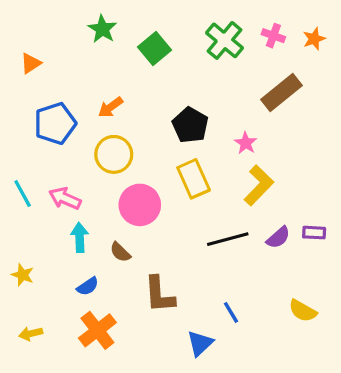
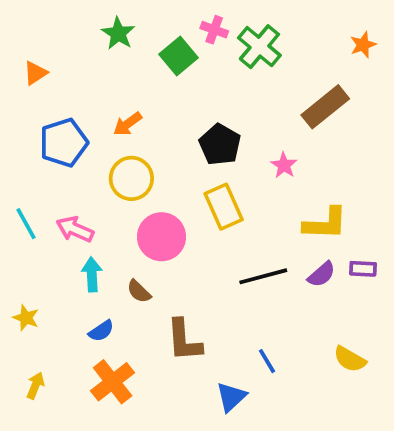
pink cross: (273, 36) -> (214, 30), moved
yellow L-shape: (259, 185) -> (325, 224), moved, turned 48
yellow arrow: (31, 334) -> (35, 386), turned 125

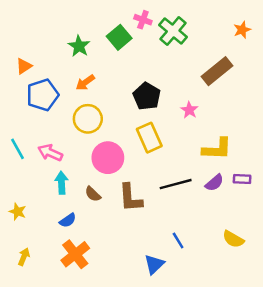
green star: (118, 33) -> (79, 46), moved
orange triangle: (35, 73) -> (24, 66), moved
brown L-shape: (184, 340) -> (130, 198), moved

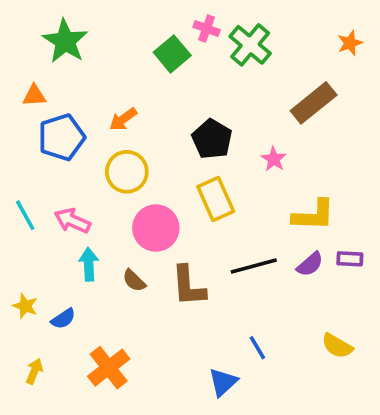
green star: (79, 46) -> (65, 41), moved, size x1.4
orange triangle: (24, 66) -> (34, 96), turned 30
blue semicircle: (68, 220) -> (63, 319), moved

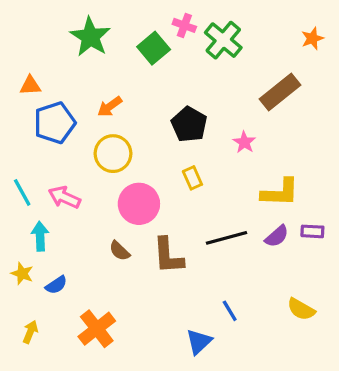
green star: (65, 41) -> (90, 37), moved
yellow rectangle: (216, 199) -> (192, 178), size x0.6
cyan arrow: (89, 264) -> (40, 236), moved

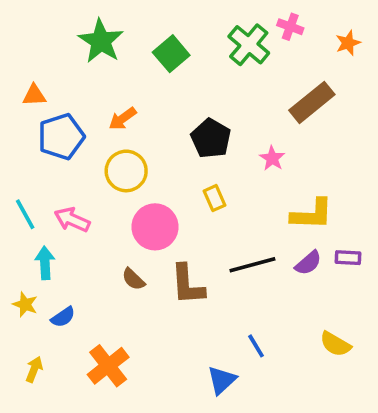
pink cross: (184, 25) -> (290, 27), moved

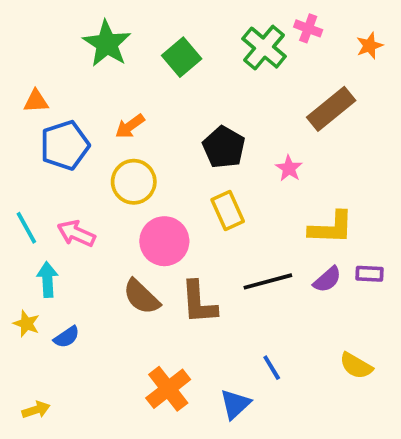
yellow rectangle: (215, 198) -> (228, 210), size x1.4
brown semicircle: (133, 279) -> (141, 297), size x1.5
orange cross: (108, 366) -> (168, 389), moved
yellow arrow: (34, 369) -> (36, 410), moved, turned 50

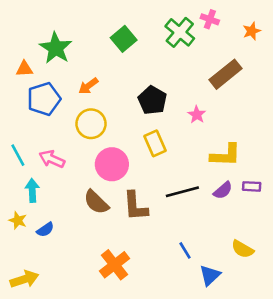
green star: (107, 44) -> (56, 48), moved
blue triangle: (235, 404) -> (210, 275), moved
yellow arrow: (36, 410) -> (24, 279), size x1.5

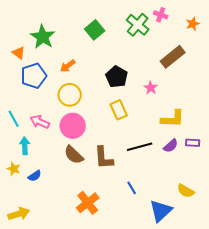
orange triangle: (24, 69) -> (19, 53), turned 40
pink circle: (112, 164) -> (73, 126), moved
blue line: (185, 250) -> (132, 188), moved
blue triangle: (210, 275) -> (161, 211), size x1.4

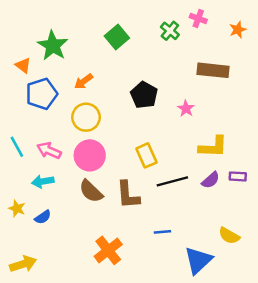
green cross: (138, 25) -> (170, 31), size x0.7
brown rectangle: (173, 57) -> (213, 70), turned 45
yellow rectangle: (119, 110) -> (146, 155), moved
cyan arrow: (25, 146) -> (43, 181), moved, turned -96
blue line: (132, 188) -> (162, 232), turned -64

